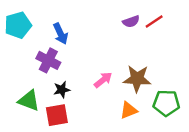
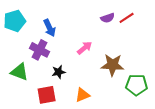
pink arrow: (103, 80) -> (85, 48), moved
black star: (62, 90) -> (59, 72), moved
green triangle: (29, 101) -> (20, 72), moved
orange triangle: (129, 110) -> (83, 95), moved

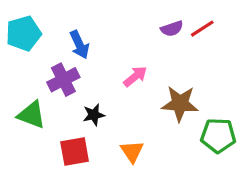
purple cross: (40, 50) -> (63, 80), turned 36
orange triangle: (83, 95) -> (132, 151), turned -42

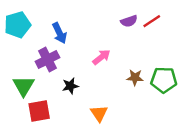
brown star: (180, 104) -> (135, 77), size x0.6
green triangle: (31, 115) -> (24, 86), turned 40
green pentagon: (218, 136) -> (164, 80), moved
red square: (75, 151) -> (39, 111), moved

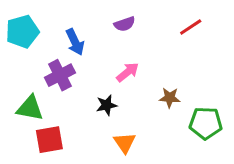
purple semicircle: (129, 21) -> (125, 24), moved
green pentagon: (164, 80) -> (206, 123), moved
green triangle: (24, 86) -> (30, 108), turned -50
black star: (70, 86) -> (107, 105), moved

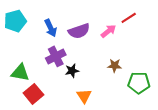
purple semicircle: (125, 24) -> (79, 31), moved, size x1.5
pink arrow: (128, 72) -> (108, 31), moved
purple cross: (60, 75) -> (56, 56), moved
red square: (49, 140) -> (33, 94), turned -30

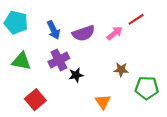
cyan pentagon: (15, 21) -> (16, 22), turned 30
green triangle: (20, 73) -> (21, 61), moved
orange triangle: (84, 96) -> (103, 102), moved

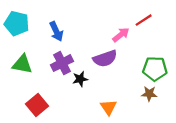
purple semicircle: (84, 33) -> (105, 59), moved
brown star: (121, 70) -> (149, 94), moved
green pentagon: (147, 88) -> (155, 69), moved

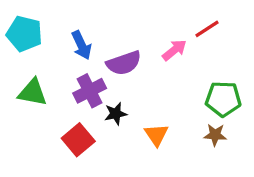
purple semicircle: (105, 59) -> (124, 63), moved
red square: (37, 105) -> (78, 140), moved
orange triangle: (108, 107) -> (156, 135), moved

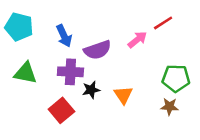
purple cross: (90, 91) -> (70, 72), turned 30
orange triangle: (156, 135) -> (123, 95), moved

